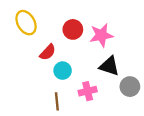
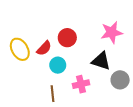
yellow ellipse: (26, 23) -> (20, 49), moved
red circle: (73, 29) -> (67, 38), moved
pink star: (101, 35) -> (112, 32), moved

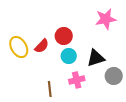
pink star: (112, 32) -> (106, 19), moved
black triangle: (101, 61) -> (96, 58), turned -36
cyan circle: (58, 65) -> (69, 56), moved

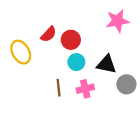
red semicircle: (42, 46) -> (49, 34), moved
black triangle: (96, 58) -> (106, 64), turned 30
brown line: (50, 89) -> (59, 88), moved

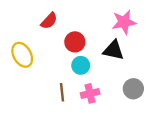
red semicircle: (49, 34) -> (49, 21), moved
black triangle: (106, 64) -> (113, 50), moved

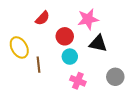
pink star: (124, 22) -> (88, 19), moved
brown line: (62, 92) -> (38, 65), moved
pink cross: (90, 93) -> (78, 81), turned 35

